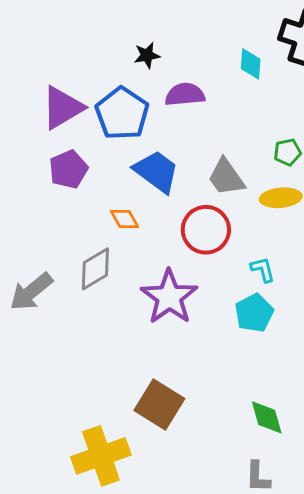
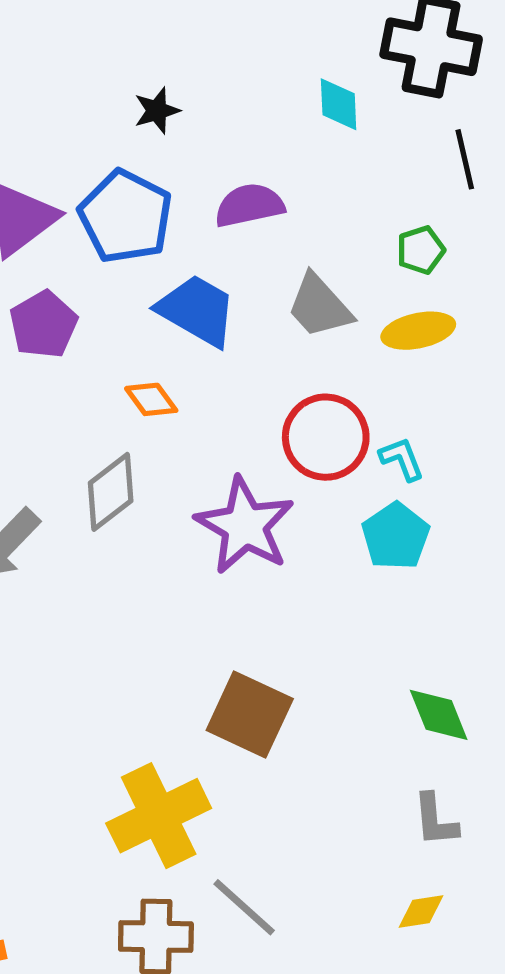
purple semicircle: (185, 95) -> (249, 205), moved
red circle: (206, 230) -> (326, 437), moved

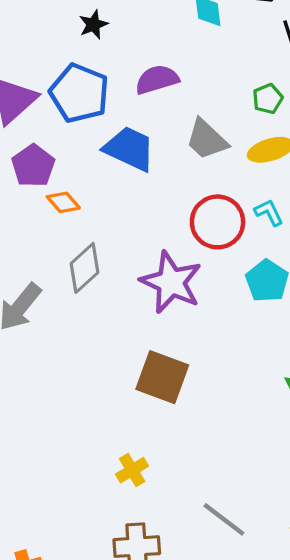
orange diamond: (151, 399) -> (63, 202), moved
cyan L-shape: (402, 459) -> (269, 212), moved
brown square: (250, 714) -> (162, 377), moved
yellow cross: (159, 816) -> (132, 470), size x0.5
gray line: (244, 907) -> (224, 519), moved

